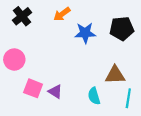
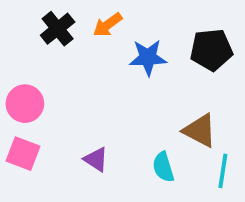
black cross: (22, 16) -> (58, 29), moved
brown triangle: (115, 75) -> (200, 131), turned 30
pink square: (33, 88) -> (23, 154), moved

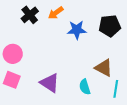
purple triangle: (96, 159) -> (50, 83), size x1.5

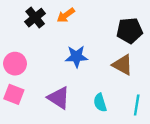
blue star: (77, 30) -> (76, 57), moved
brown triangle: (104, 68) -> (123, 65), moved

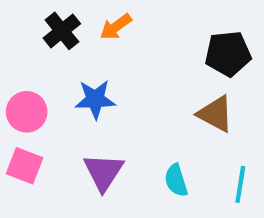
blue star: (76, 57) -> (95, 99), moved
purple triangle: (59, 98) -> (103, 172), turned 30

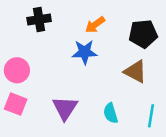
orange arrow: (116, 27) -> (95, 25), moved
black cross: (62, 31) -> (39, 20), turned 30
blue star: (95, 99) -> (85, 52), moved

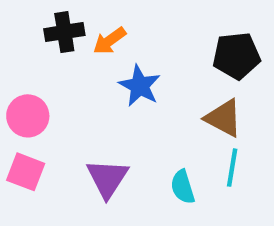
orange arrow: (95, 25) -> (110, 41), moved
blue star: (85, 52) -> (140, 86), turned 30
cyan line: (151, 116) -> (232, 168), moved

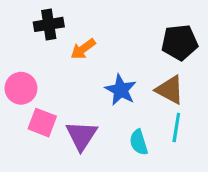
orange arrow: (110, 41) -> (83, 49), moved
blue star: (140, 86) -> (121, 90), moved
pink square: (26, 172) -> (42, 123), moved

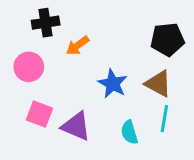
pink circle: (21, 88) -> (29, 67), moved
purple triangle: (81, 136) -> (76, 126), turned -40

